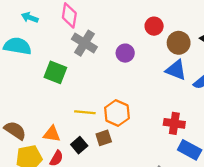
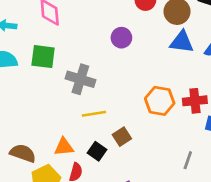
gray cross: (84, 43) -> (80, 79), moved
green square: (55, 72) -> (43, 57), moved
orange hexagon: (117, 113) -> (160, 101), moved

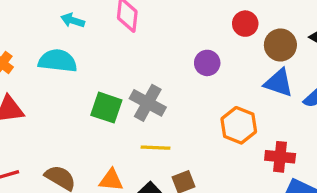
green square: (43, 57) -> (106, 108), moved
orange hexagon: (160, 101) -> (239, 125), moved

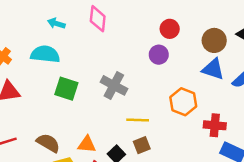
red circle: (245, 24) -> (170, 29), moved
green square: (106, 108) -> (66, 89), moved
yellow line: (155, 148) -> (138, 120), moved

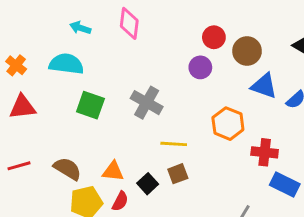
brown circle: (214, 40) -> (247, 51), moved

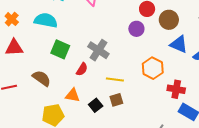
brown semicircle: (67, 169) -> (42, 78), moved
red semicircle: (120, 201) -> (82, 69), moved

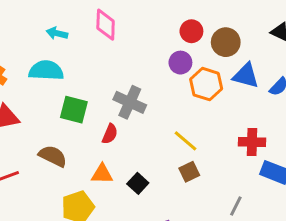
orange hexagon: (153, 68) -> (206, 84), moved
yellow line: (115, 79) -> (185, 141), moved, turned 42
brown square: (116, 100) -> (189, 172), moved

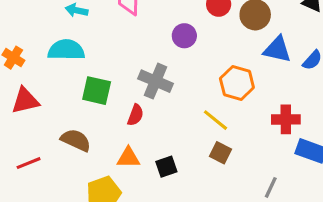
purple circle: (180, 63) -> (184, 36), moved
orange hexagon: (206, 84) -> (237, 83), moved
brown square: (189, 172) -> (220, 153), turned -36
black square: (138, 183) -> (166, 167), turned 30

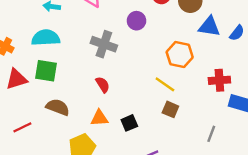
gray cross: (156, 81) -> (104, 44), moved
green square: (97, 91) -> (46, 71), moved
red semicircle: (135, 115) -> (103, 85), turned -49

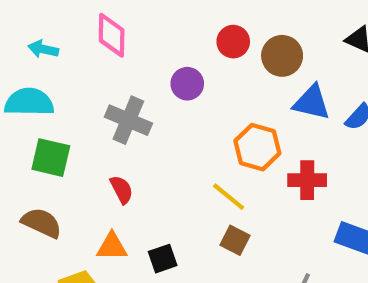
green square: (46, 71) -> (51, 158), moved
red cross: (219, 80) -> (307, 180), moved

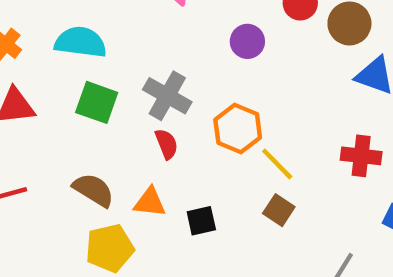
gray cross: (128, 120) -> (167, 96), moved
orange hexagon: (257, 147) -> (238, 129), moved
brown semicircle: (42, 223) -> (93, 190), moved

